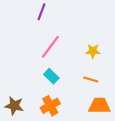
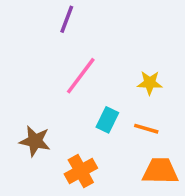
cyan rectangle: (51, 76) -> (107, 120), moved, turned 72
brown star: (14, 106) -> (35, 141), moved

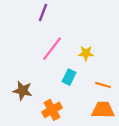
yellow star: (150, 83) -> (86, 53), moved
orange line: (146, 129) -> (103, 85), moved

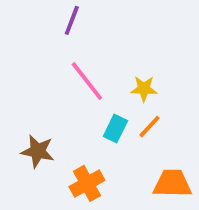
pink line: (52, 49) -> (87, 81), turned -75
orange line: (103, 85) -> (150, 127), moved, turned -63

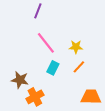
cyan rectangle: (115, 128) -> (53, 68), moved
orange cross: (87, 183) -> (35, 97), moved

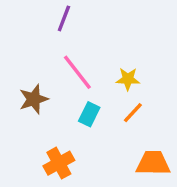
brown star: (20, 80) -> (34, 99), moved, turned -30

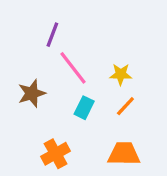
purple line: (64, 18) -> (52, 35), moved
orange trapezoid: (153, 163) -> (124, 154), moved

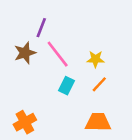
brown star: (32, 93) -> (25, 53), moved
orange cross: (56, 154) -> (25, 122), moved

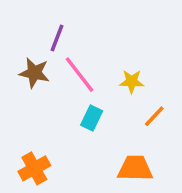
brown star: (25, 53) -> (34, 73), turned 30
orange line: (99, 84) -> (154, 116), moved

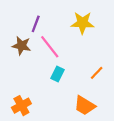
yellow star: (132, 82) -> (82, 23), moved, size x1.5
orange trapezoid: (135, 168) -> (85, 106), turned -150

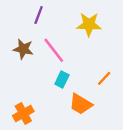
purple line: (36, 24) -> (39, 15), moved
orange trapezoid: (85, 106) -> (81, 104), moved

